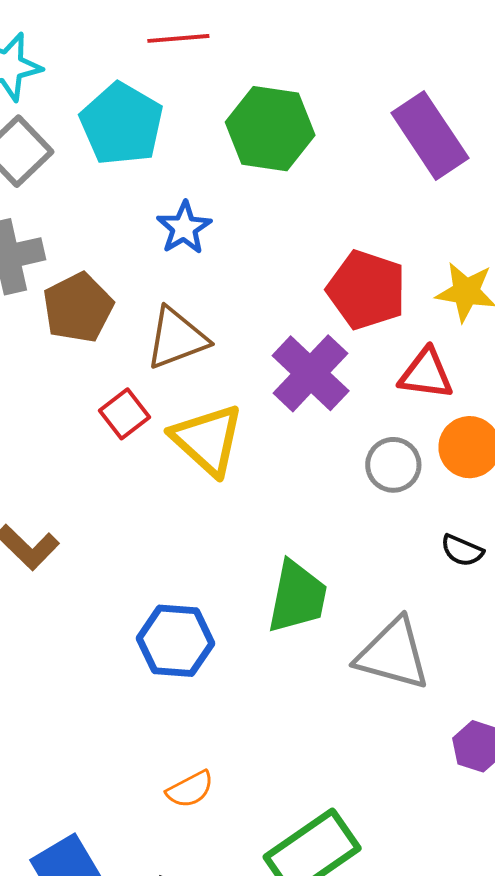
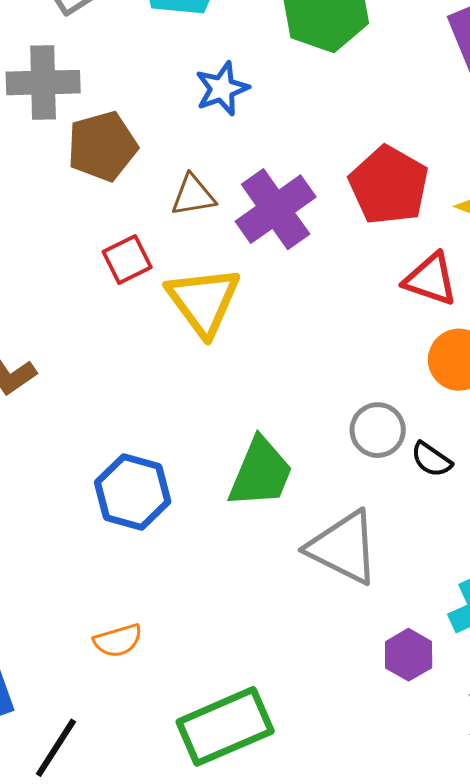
brown triangle: (177, 338) -> (193, 195), size x0.7
purple cross: (311, 373) -> (276, 209), moved
gray circle: (393, 465) -> (378, 430), moved

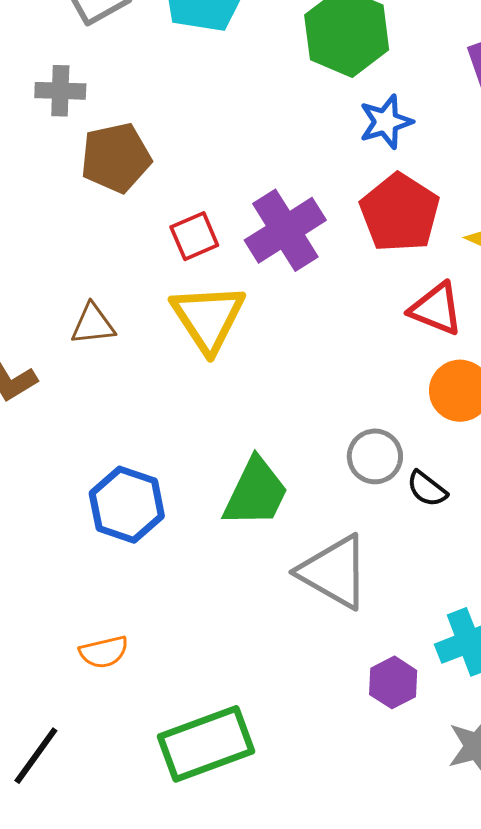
gray cross: (43, 83) -> (60, 91), size x0.7
blue star: (222, 89) -> (386, 122), moved
brown triangle: (193, 195) -> (93, 324), moved
red square: (127, 260) -> (194, 236), moved

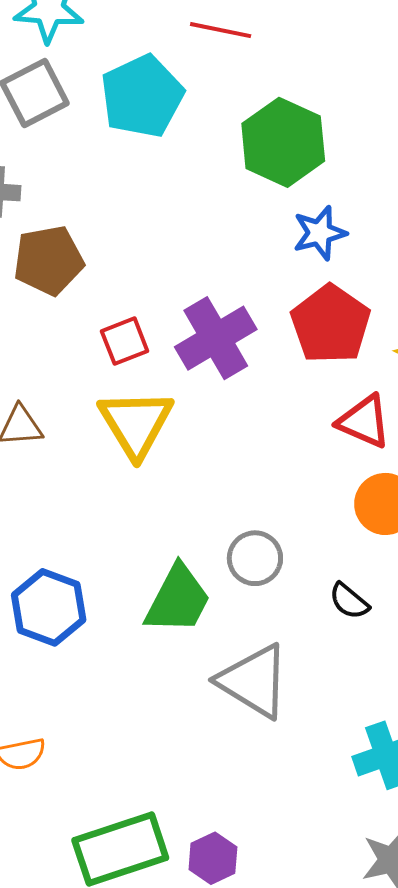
gray circle: (375, 456) -> (255, 558), moved
purple hexagon: (393, 682) -> (213, 858), moved

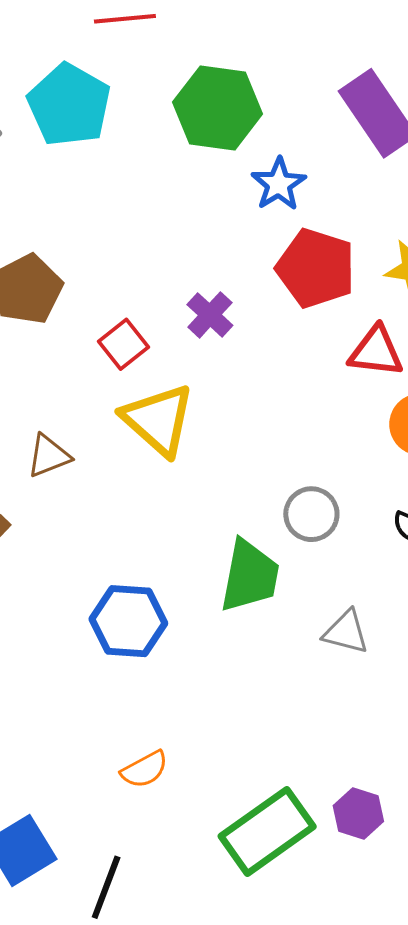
purple cross: (216, 338) -> (210, 315), size x0.6
gray triangle: (254, 681) -> (346, 632), size x0.6

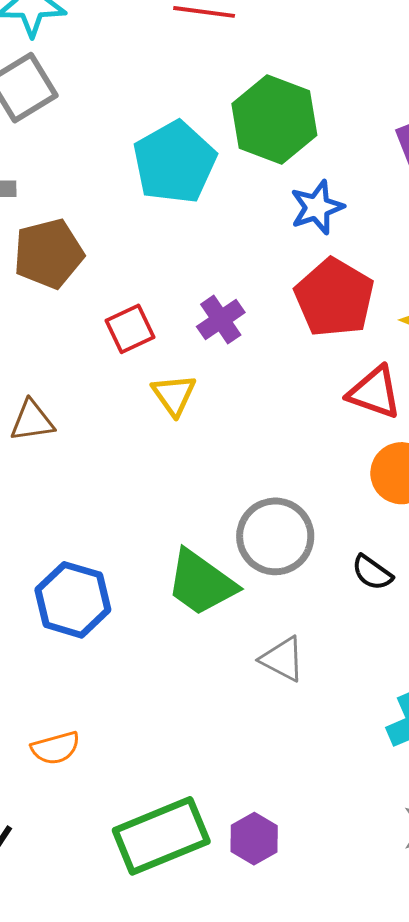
cyan pentagon: (69, 105) -> (175, 162), moved
yellow triangle: (158, 420) -> (174, 395), moved, size x0.6
gray circle: (311, 514) -> (275, 536), size x1.4
green trapezoid: (250, 576) -> (201, 583), turned 102

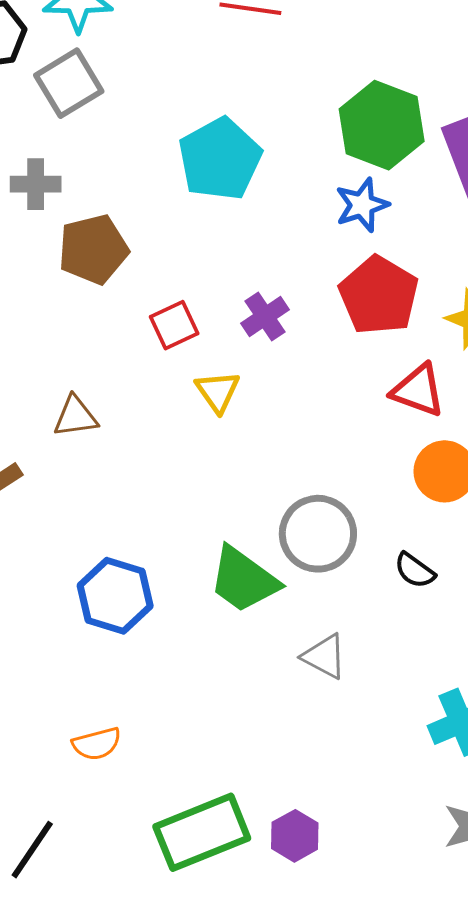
green hexagon: (274, 120) -> (382, 125), moved

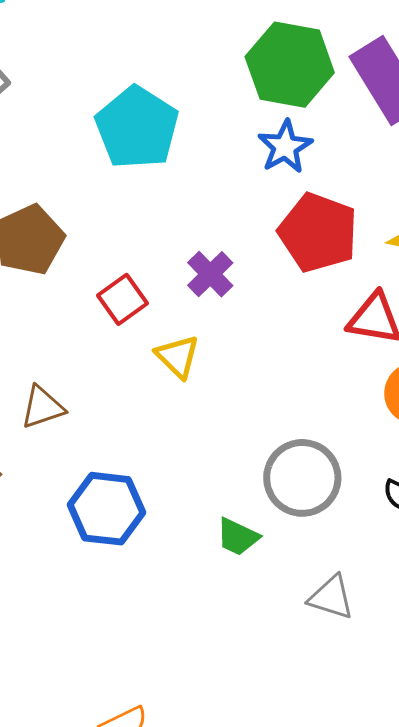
green trapezoid: (244, 580) -> (238, 537), size x0.6
blue hexagon: (115, 596) -> (107, 509), moved

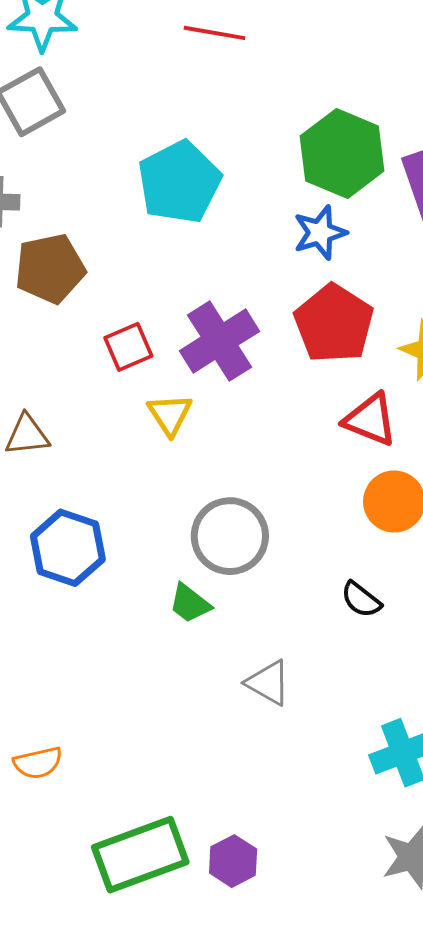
purple cross: (210, 274) -> (219, 341), size x1.6
gray circle: (302, 478) -> (230, 536), moved

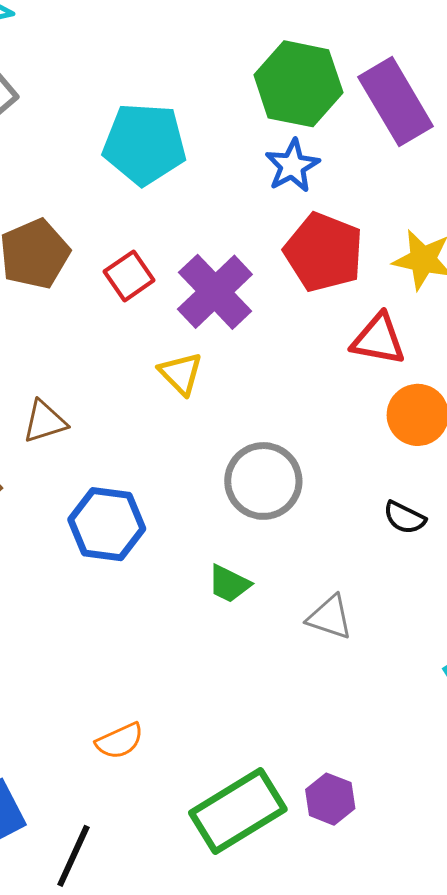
cyan pentagon: (179, 182) -> (144, 144), turned -30
red square: (128, 347) -> (129, 276), moved
green trapezoid: (190, 603) -> (229, 584), moved

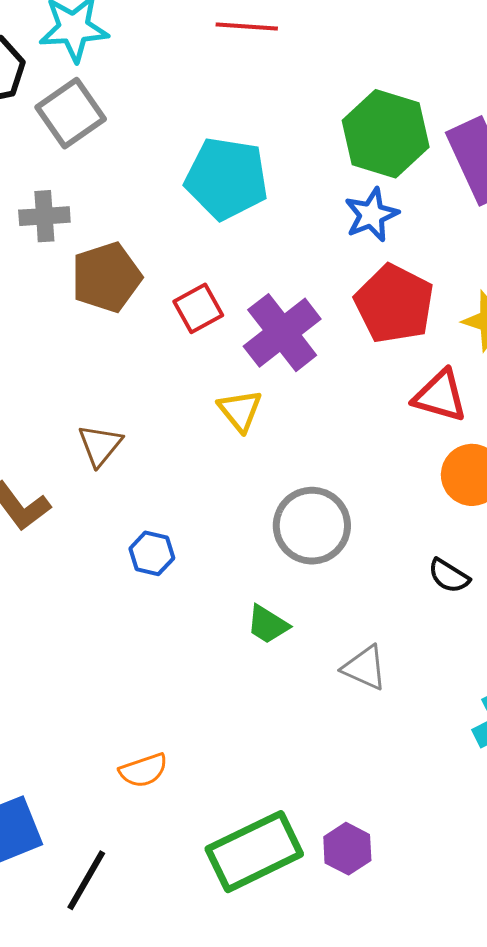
brown triangle: (45, 422) -> (100, 445), turned -39
blue hexagon: (107, 524) -> (152, 553), size x0.6

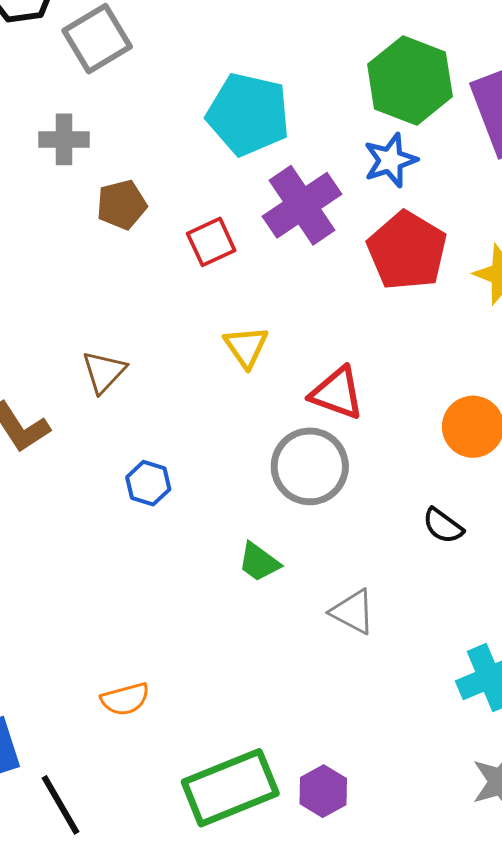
brown pentagon: (106, 277) -> (122, 205), size x0.7
purple cross: (282, 333) -> (302, 205), moved
red triangle: (440, 396) -> (337, 393), moved
black line: (86, 880) -> (61, 805), turned -64

